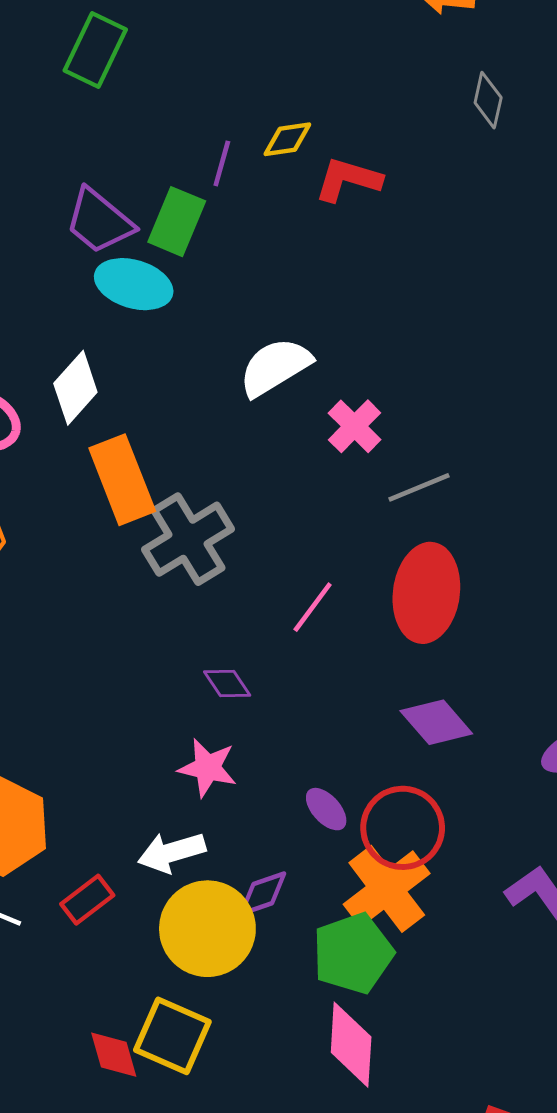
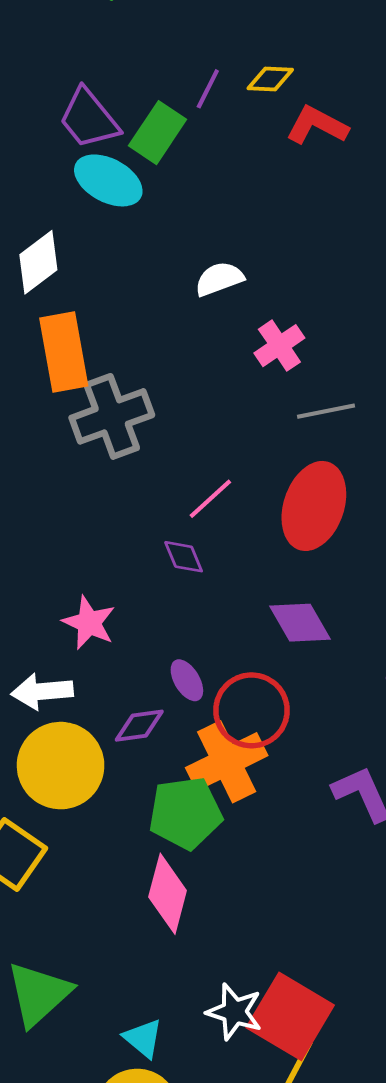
white semicircle: (275, 367) -> (219, 279), size x0.7
purple diamond: (227, 684) -> (184, 557), moved
purple diamond: (263, 894) -> (139, 726), moved

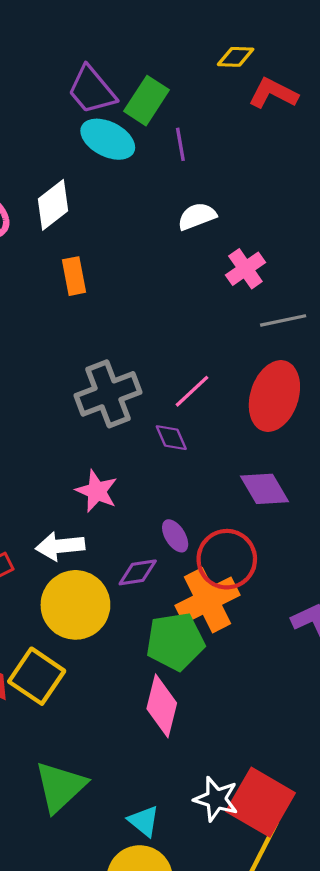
purple line: (208, 89) -> (180, 144), moved, turned -36
orange rectangle: (64, 352) -> (74, 276), size x0.6
gray cross: (112, 416) -> (108, 394), moved

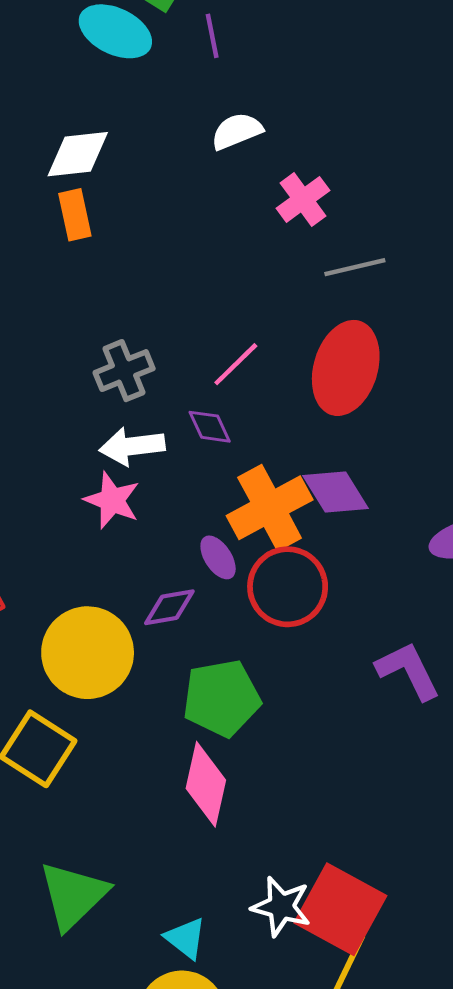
white diamond: (53, 205) -> (78, 154), moved, turned 33
gray cross: (108, 394) -> (124, 371), size x0.7
white arrow: (60, 546) -> (132, 446), moved
orange cross: (208, 600) -> (270, 508), moved

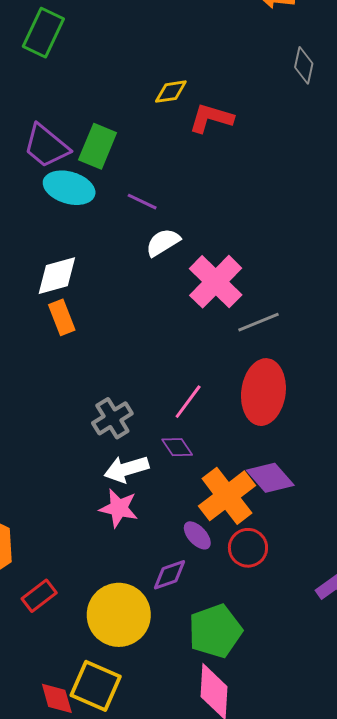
purple line: (212, 36) -> (142, 202), moved, turned -44
pink cross: (303, 199) -> (216, 282), size x1.5
red circle: (288, 587) -> (248, 548), size x0.7

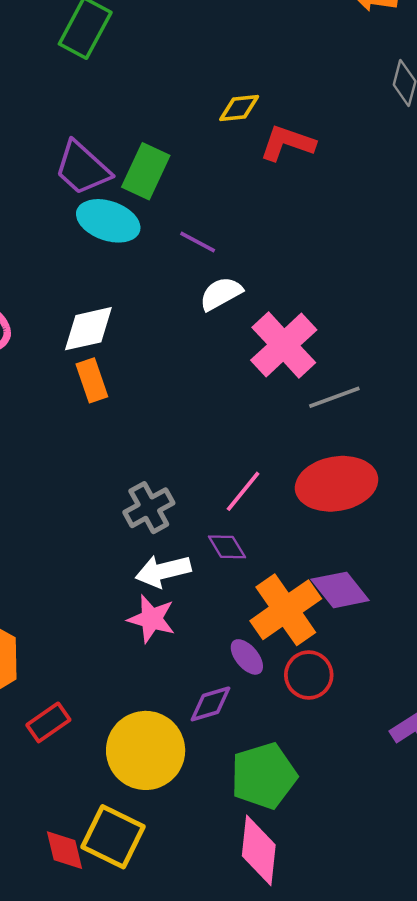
red ellipse: (263, 392) -> (337, 484), turned 70

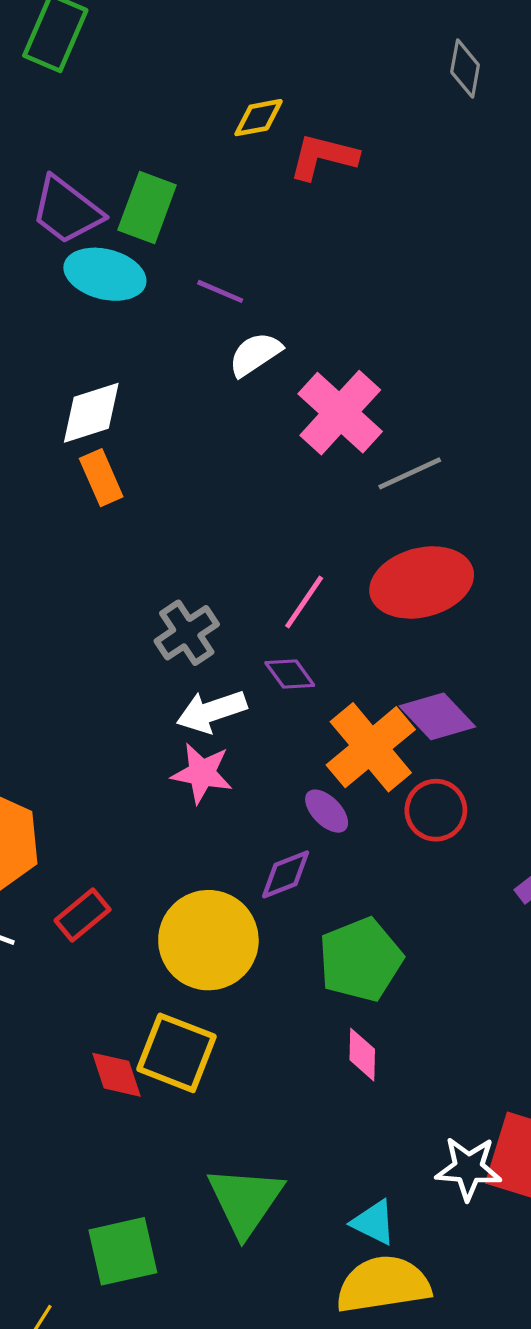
red circle: (309, 675) -> (436, 810), moved
pink diamond: (259, 850) -> (362, 1055), size x0.6

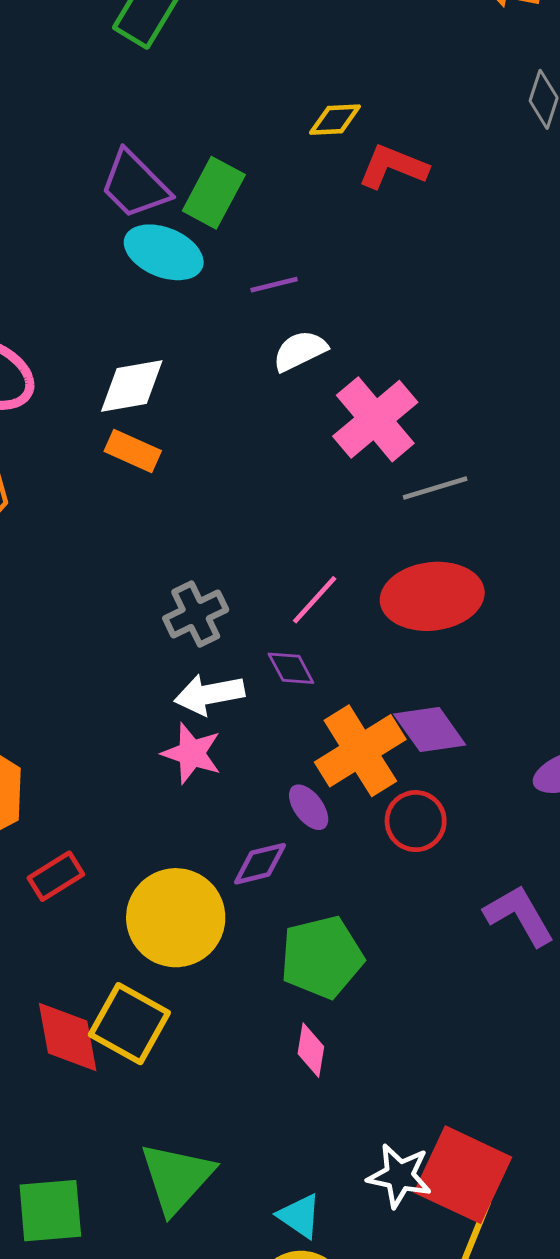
purple line: (220, 291) -> (274, 285), turned -45
orange rectangle: (101, 478) -> (133, 451), turned -50
red diamond: (116, 1075) -> (68, 1037), size x1.4

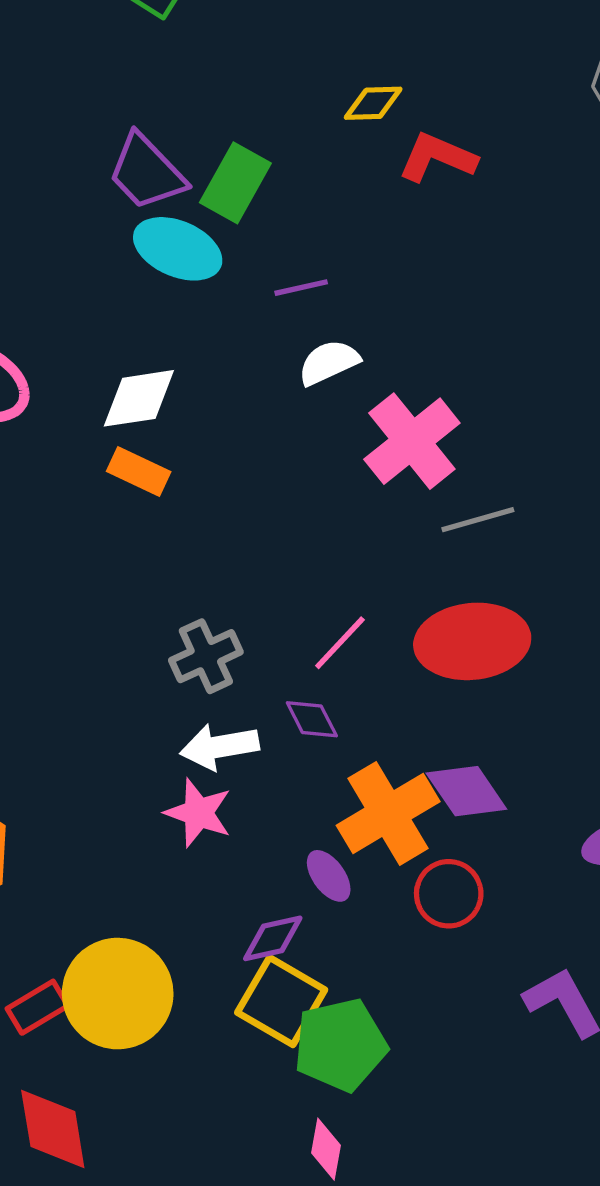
red rectangle: (56, 876) -> (38, 1007), moved
yellow circle: (176, 918) -> (118, 994), moved
yellow square: (129, 1024) -> (281, 1001), moved

